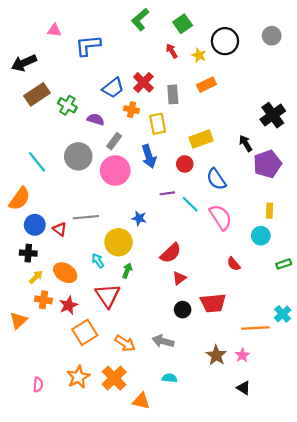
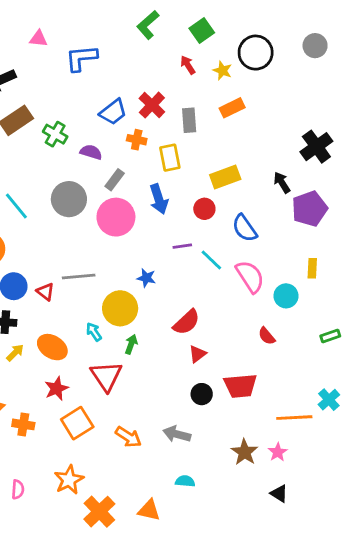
cyan circle: (261, 236) -> (286, 296), moved
orange cross: (43, 300) -> (23, 424), moved
orange cross: (114, 378) -> (99, 512), moved

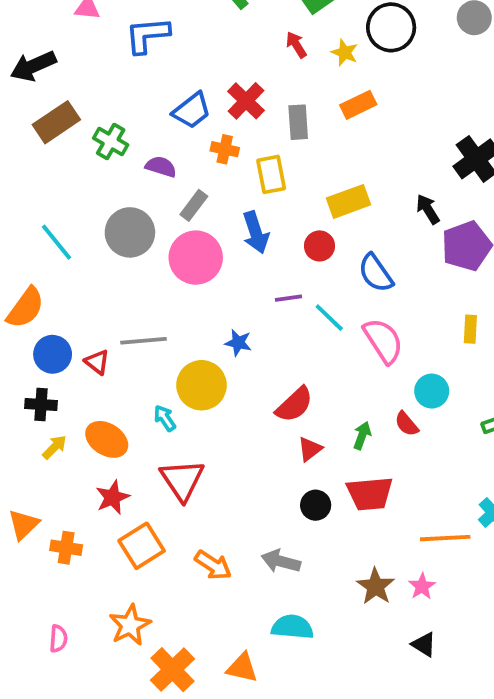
cyan circle: (286, 296) -> (432, 391), moved
green arrow: (131, 344) -> (362, 436), moved
cyan semicircle: (185, 481) -> (292, 627), size x1.5

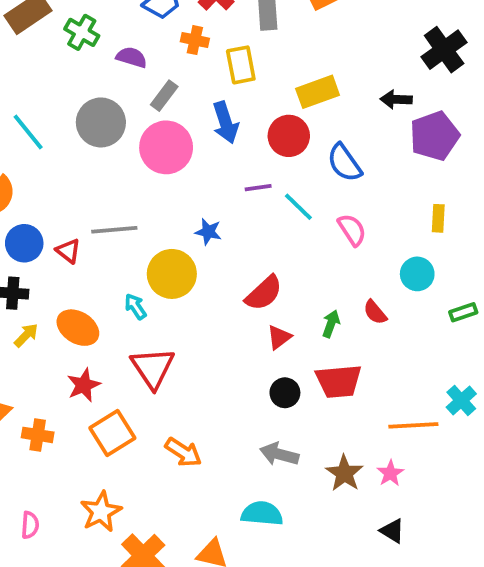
black arrow: (428, 209) -> (396, 99), turned -56
red circle: (319, 246) -> (289, 136), size x1.4
pink semicircle: (383, 341) -> (352, 230), size x0.7
cyan circle: (432, 391) -> (417, 274), moved
gray arrow: (281, 561) -> (279, 454), moved

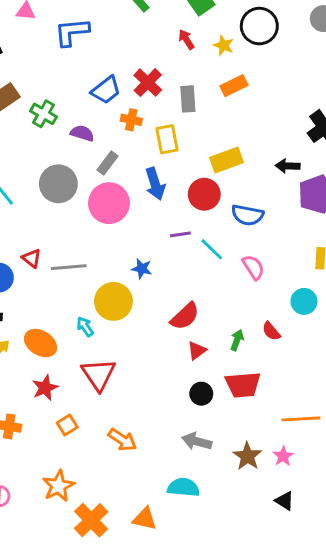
blue semicircle: (344, 163) -> (247, 215), turned -44
red triangle: (68, 251) -> (32, 258), moved
orange square: (112, 433) -> (67, 425), size x0.6

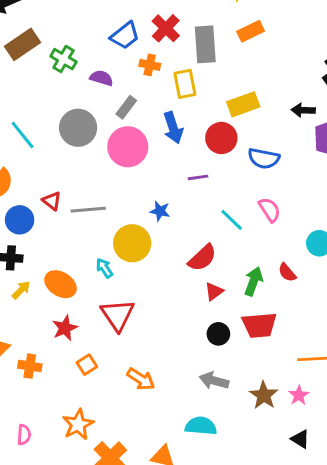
gray rectangle: (188, 99) -> (205, 44), size x1.4
cyan line: (212, 249) -> (232, 220), moved
green arrow: (237, 340) -> (253, 281), size x1.4

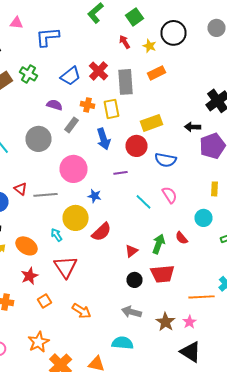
green cross: (63, 59) -> (28, 74), moved
orange cross: (150, 65) -> (88, 105), moved
pink circle: (128, 147) -> (74, 169), moved
red semicircle: (202, 258) -> (102, 232), moved
black triangle: (300, 439) -> (190, 352), size x1.6

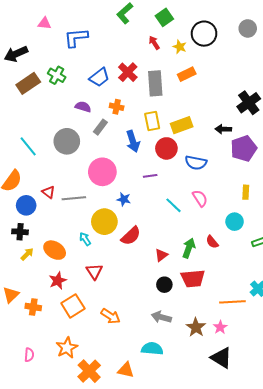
yellow rectangle: (112, 109) -> (152, 121), moved
red triangle: (66, 267) -> (94, 271), size x0.7
orange square: (44, 301) -> (73, 306), size x1.6

